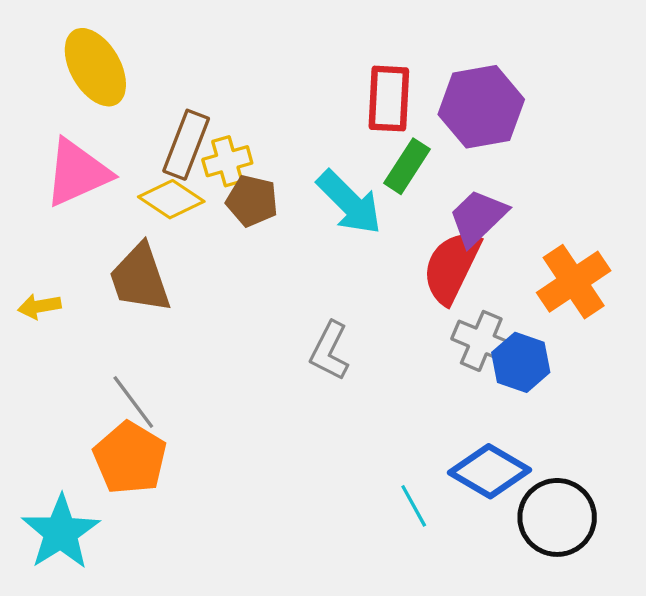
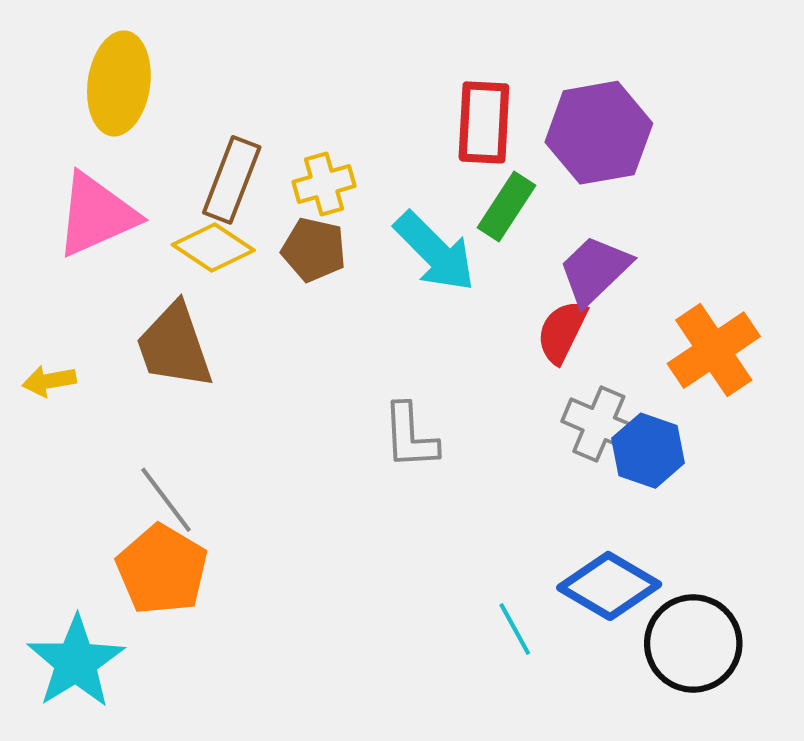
yellow ellipse: (95, 67) -> (119, 83), turned 38
yellow cross: (227, 161) -> (324, 184), moved
red semicircle: (452, 267) -> (562, 332), size x0.7
gray L-shape: (330, 351) -> (410, 436), turned -30

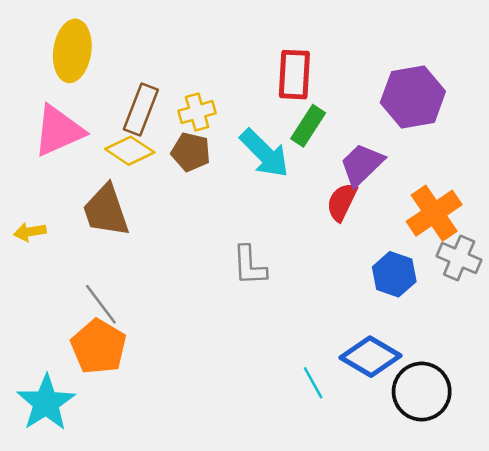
purple hexagon: (599, 133) -> (413, 97), moved
gray cross: (599, 424) -> (459, 258), moved

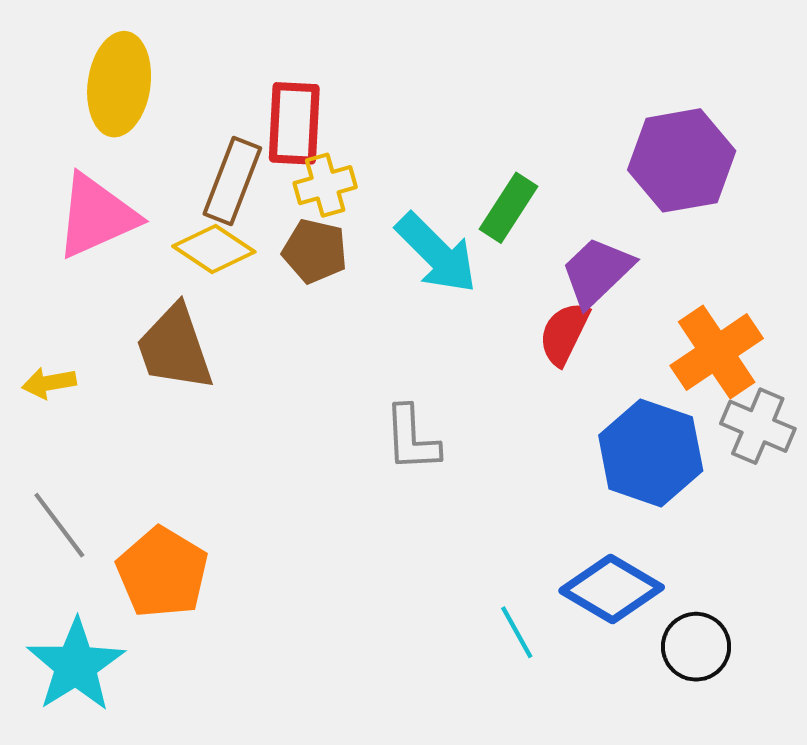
red rectangle: (294, 75) -> (294, 123), moved
blue hexagon: (394, 274) -> (651, 453), size x1.4
gray line: (101, 304) -> (59, 525), moved
black circle: (422, 392) -> (696, 647), size x0.7

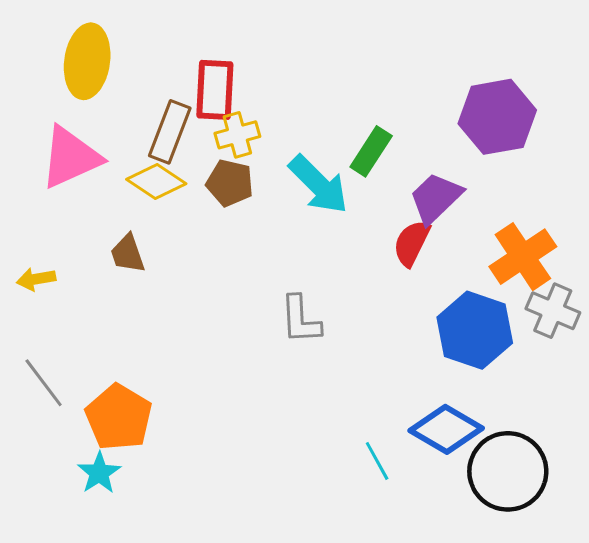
brown trapezoid: (175, 348) -> (128, 254), size x0.6
black circle: (696, 647) -> (508, 471), size x1.6
cyan star: (76, 665) -> (99, 473), moved, size x0.6

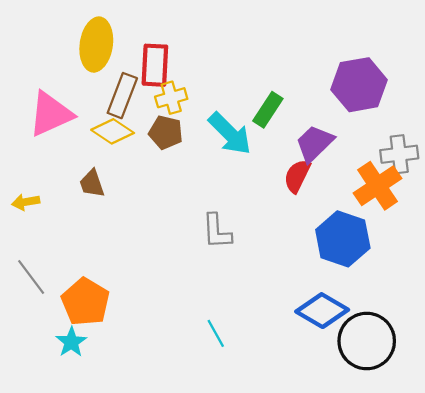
yellow ellipse: (87, 61) -> (96, 45), moved
gray cross: (553, 311) -> (399, 154), moved, turned -30
cyan line: (377, 461) -> (216, 333), moved

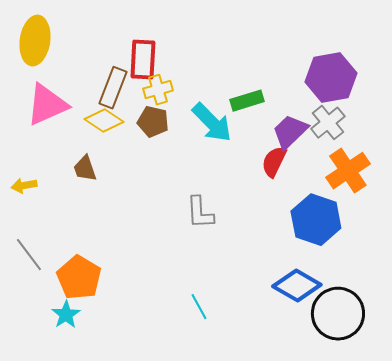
yellow ellipse: (96, 45) -> (35, 41), moved
green rectangle: (268, 110) -> (247, 101), turned 40
gray cross: (399, 154) -> (328, 123), moved, turned -32

